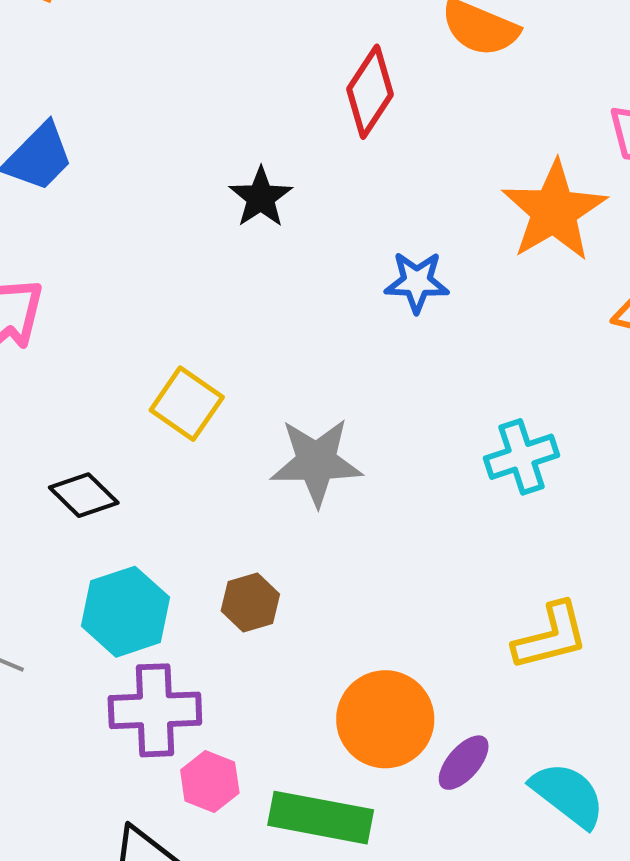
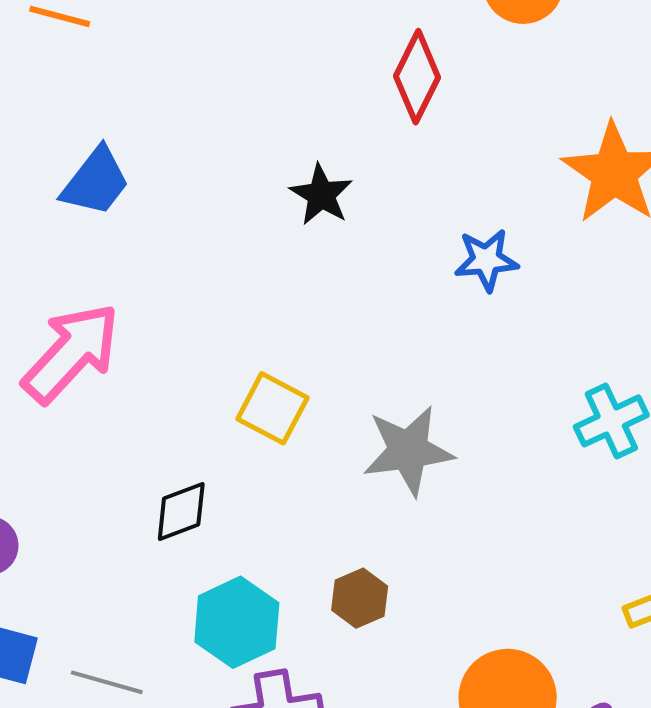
black diamond: (84, 495) -> (181, 512), turned -58

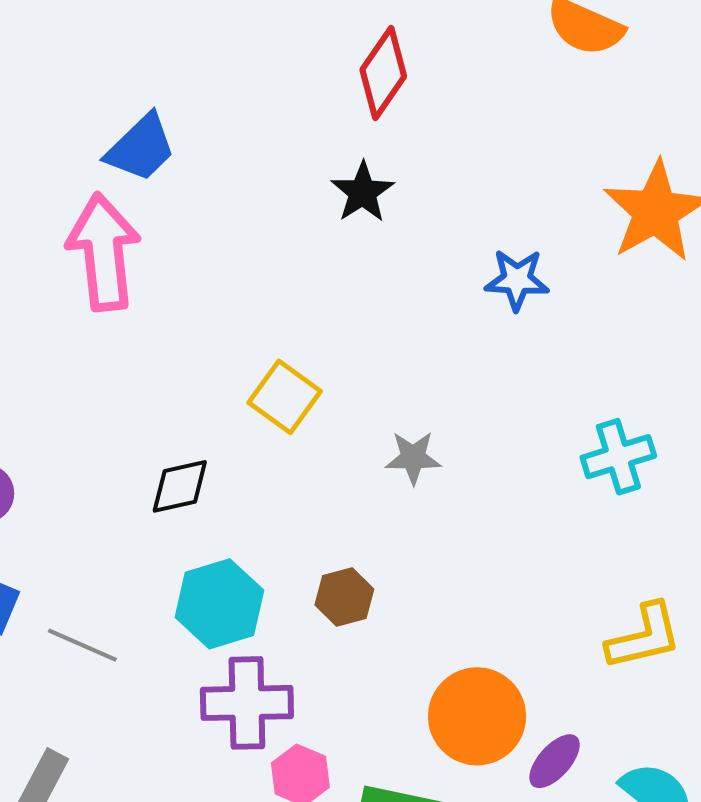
red diamond: (417, 77) -> (383, 73), moved
pink arrow: (71, 353) -> (104, 252), moved, turned -57
gray star: (408, 451) -> (413, 458), size x0.6

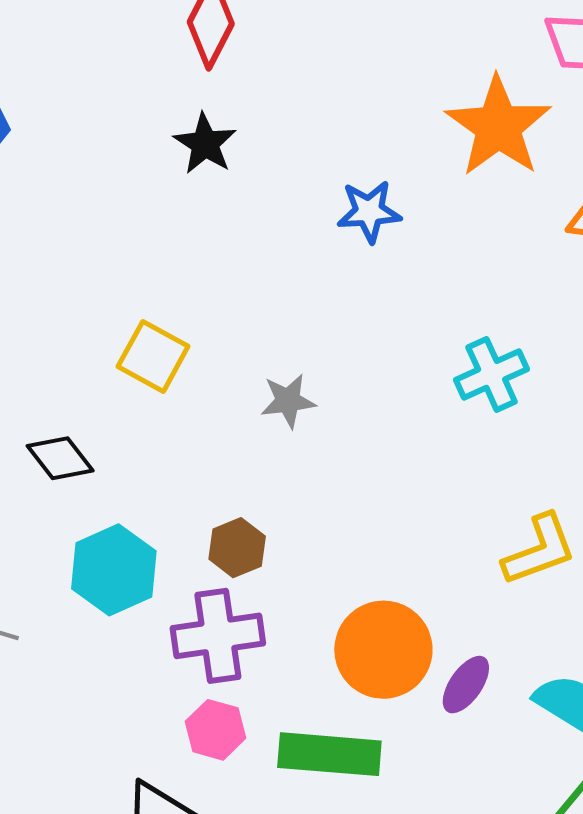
black diamond: (180, 486) -> (60, 458), turned 72
purple cross: (247, 703) -> (218, 636), moved

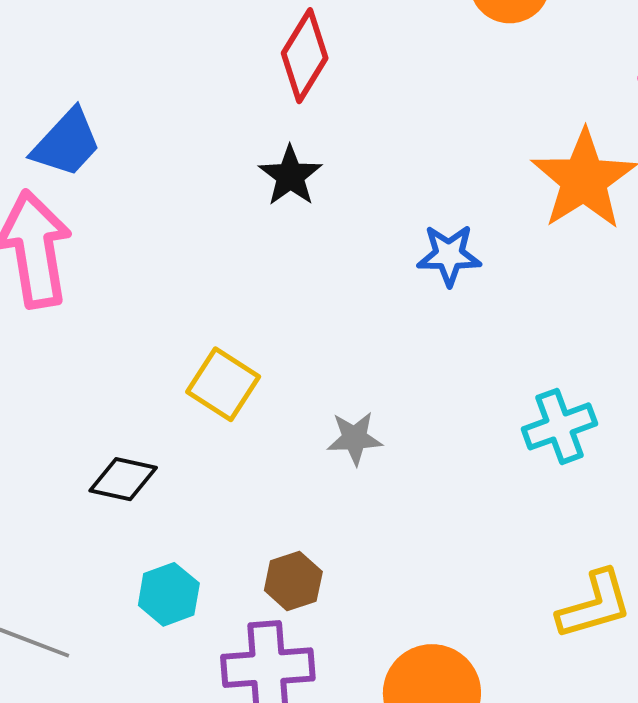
black diamond: (60, 458) -> (123, 479), turned -44
cyan hexagon: (114, 570) -> (169, 594), size x0.7

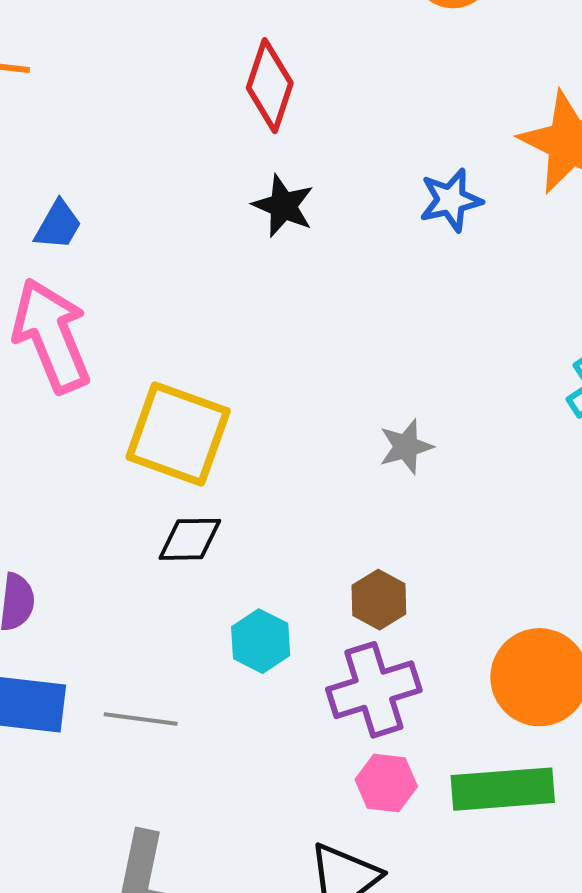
blue trapezoid: (67, 143) -> (58, 225), size x0.7
blue star: (449, 255) -> (451, 200), moved
yellow square: (223, 384) -> (178, 434), moved, size x1.5

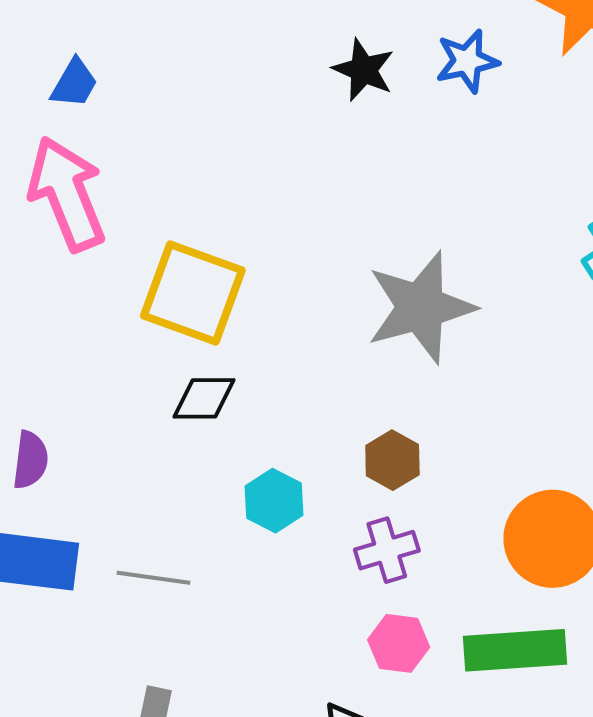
black star: (283, 206) -> (363, 70), moved
gray star: (406, 447) -> (421, 307), size x2.0
purple cross: (374, 690) -> (387, 550), size x0.7

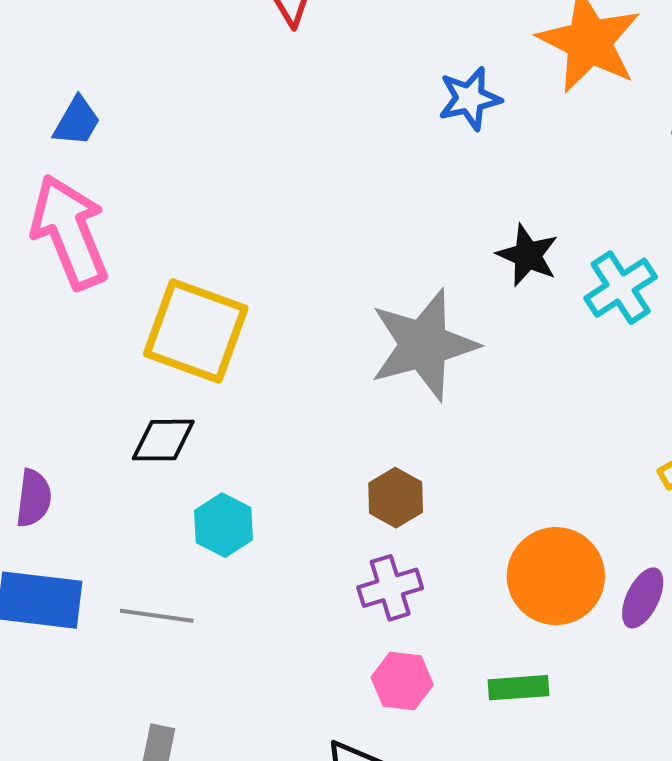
black star: (363, 70) -> (528, 255), moved
black diamond: (204, 398) -> (163, 440), moved
cyan hexagon: (274, 501) -> (224, 525), moved
green rectangle: (515, 650) -> (519, 688), size x0.6

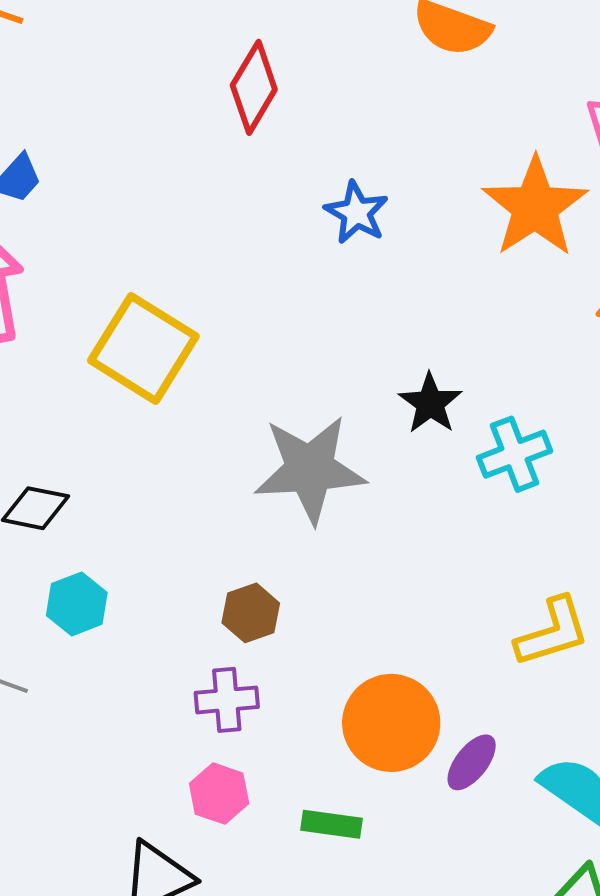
blue star: (470, 99) -> (356, 213), moved, turned 30
yellow square: (196, 331) -> (143, 348), moved

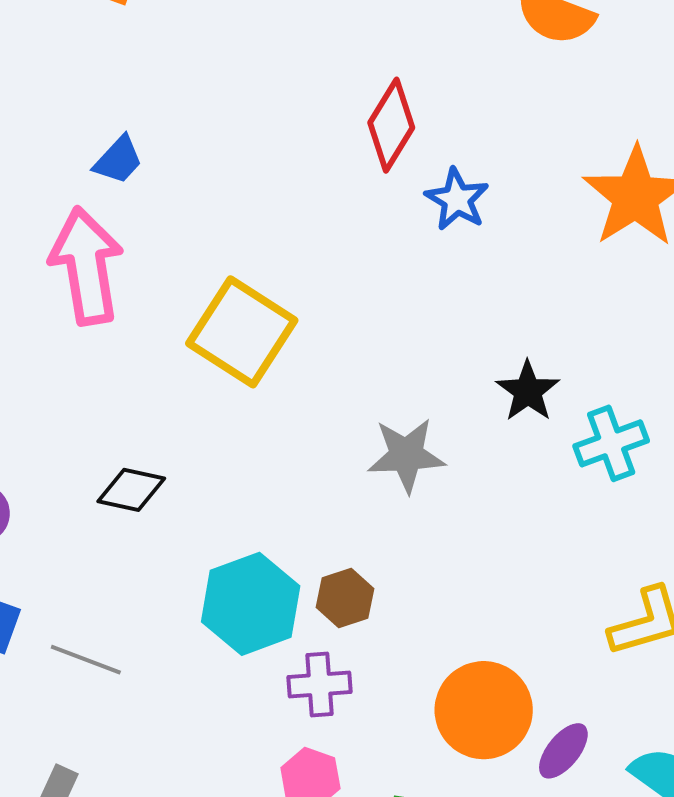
red diamond: (254, 87) -> (391, 125), moved
gray star: (310, 469) -> (406, 455), size x0.7
cyan hexagon: (77, 604) -> (251, 604), moved, size x1.6

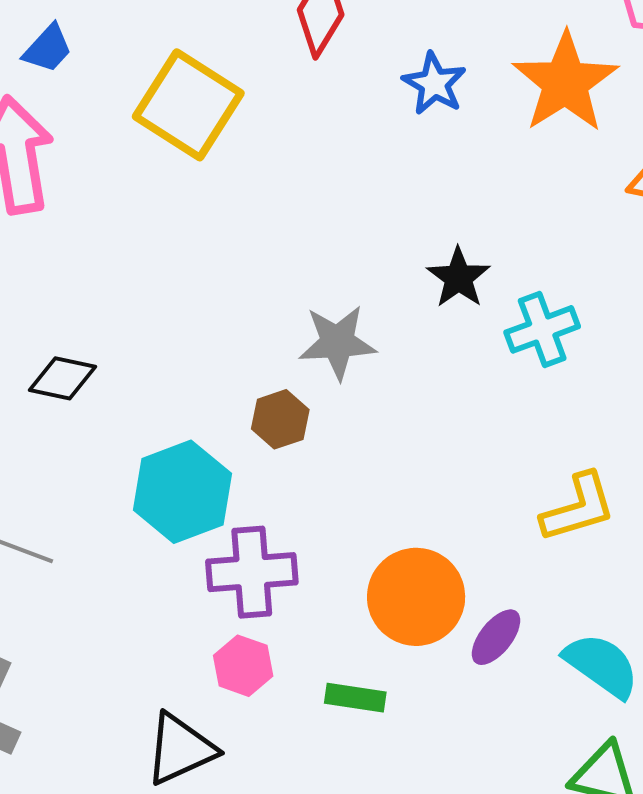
blue star: (457, 199) -> (434, 84), moved
yellow square: (242, 332) -> (188, 105), moved
brown hexagon: (345, 598) -> (280, 419), moved
purple cross: (320, 685) -> (252, 572), size x1.4

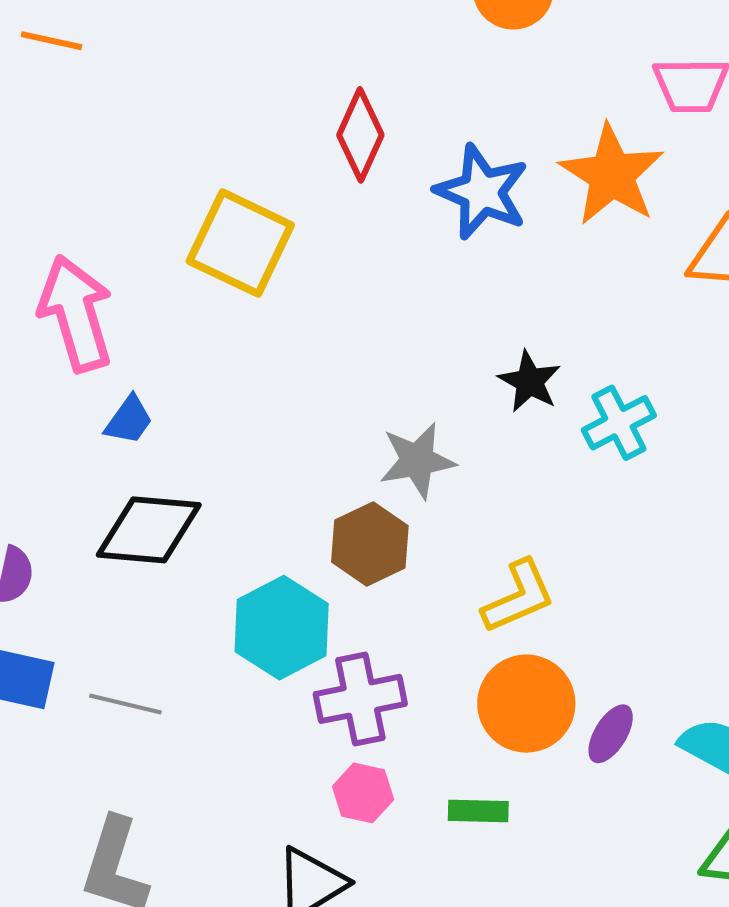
blue trapezoid: (48, 49) -> (129, 420), moved
blue star: (434, 84) -> (482, 192), size x1.5
black diamond: (62, 378) -> (149, 530), size x1.6
brown hexagon: (280, 419) -> (370, 544), size x1.4
yellow L-shape: (578, 508) -> (518, 597), moved

